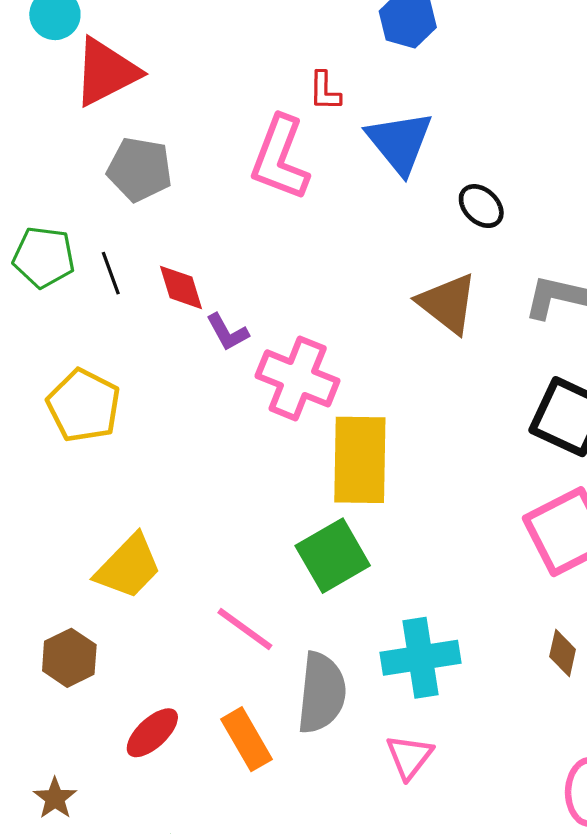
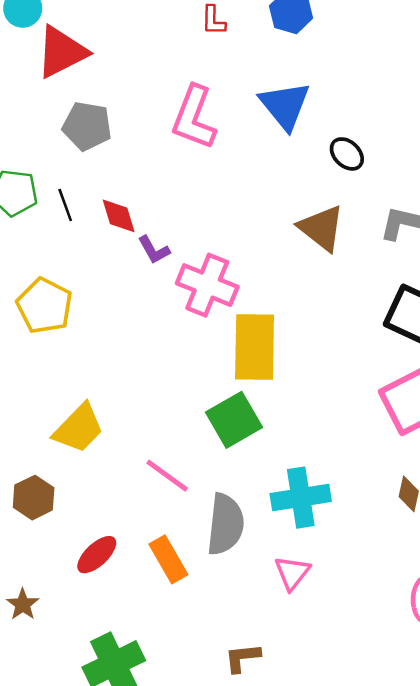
red L-shape: (325, 91) -> (213, 20), moved

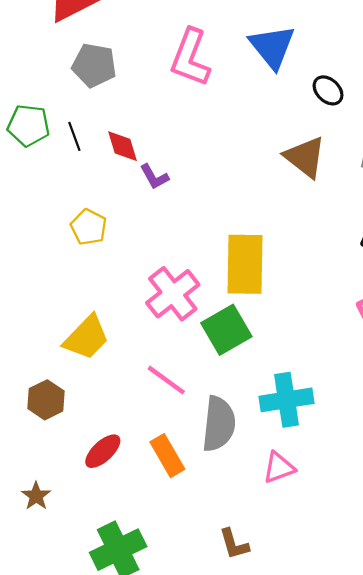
pink cross: (207, 285) -> (173, 294), moved, turned 30
yellow pentagon: (45, 306) -> (89, 227), moved, size x0.7
pink triangle: (292, 573) -> (279, 468), turned 32
brown L-shape: (242, 658) -> (234, 544), turned -100

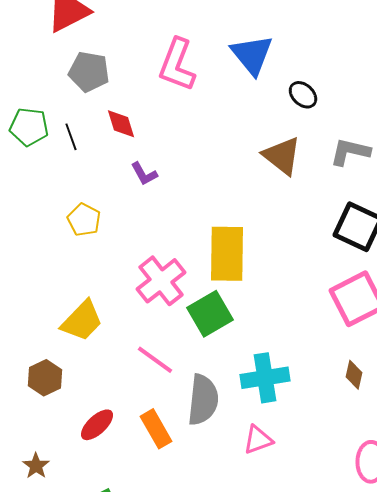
red diamond: (122, 146) -> (121, 124), moved

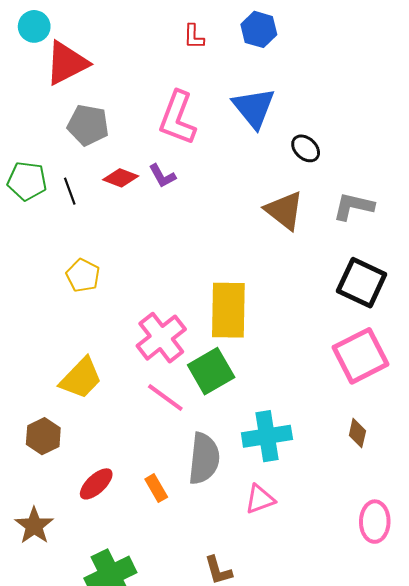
red diamond: (121, 124) -> (121, 178), turned -52
purple L-shape: (144, 174) -> (162, 176), moved
pink line: (155, 360) -> (165, 398), moved
orange rectangle: (156, 429) -> (156, 488), size x0.7
brown star: (36, 466) -> (34, 526), size x1.4

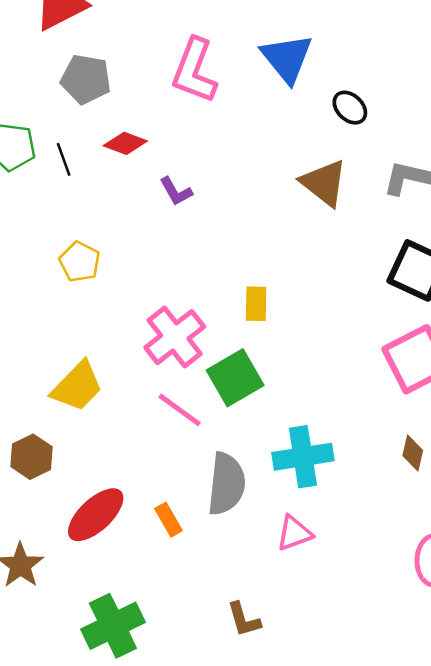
purple L-shape: (162, 176) -> (176, 191), moved
yellow rectangle: (228, 310) -> (256, 304), size x0.5
red ellipse: (96, 484) -> (96, 515), size x1.4

